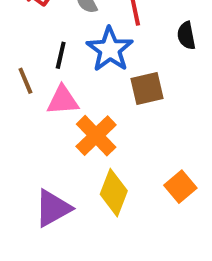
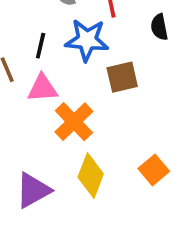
blue star: (110, 49) -> (87, 40), turned -30

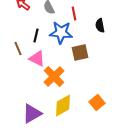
pink triangle: (42, 88) -> (37, 59), turned 30
yellow diamond: (91, 175) -> (63, 106), turned 40

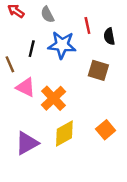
red line: (74, 14) -> (87, 26), moved
brown square: (80, 53) -> (98, 70), moved, turned 30
pink triangle: (37, 59) -> (26, 87), moved

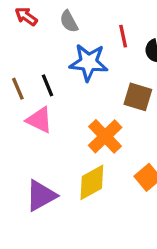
black line: (32, 49) -> (48, 85), moved, turned -35
orange cross: (53, 98) -> (105, 136), moved

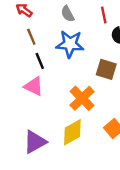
gray semicircle: (69, 21) -> (68, 14), moved
red line: (123, 36) -> (104, 15), moved
brown line: (18, 89) -> (31, 37), moved

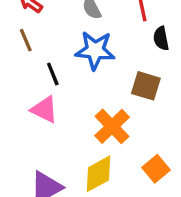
brown line: (31, 37) -> (26, 40), moved

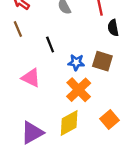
blue star: (95, 50) -> (76, 62), moved, size x0.6
black line: (53, 74) -> (50, 44), moved

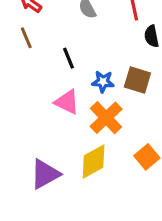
pink triangle: (31, 78) -> (67, 102), moved

